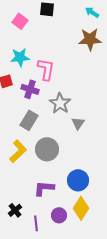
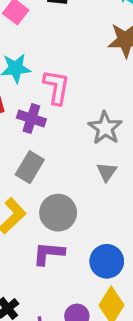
gray star: (60, 103) -> (105, 128), moved
purple L-shape: (44, 188) -> (49, 253), moved

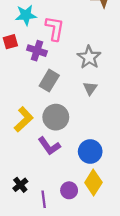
gray rectangle: (30, 167) -> (49, 81), moved
purple L-shape: (49, 253) -> (49, 146), turned -130

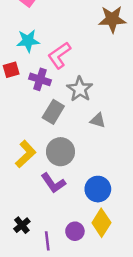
pink L-shape: (55, 28) -> (59, 55), turned -135
gray star: (89, 57) -> (80, 89), moved
gray triangle: (90, 88) -> (98, 120), turned -48

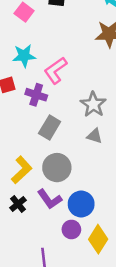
gray star: (80, 89) -> (93, 104), moved
blue circle: (98, 189) -> (81, 204), moved
black cross: (22, 225) -> (18, 204), moved
purple circle: (75, 231) -> (71, 229), moved

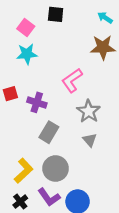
cyan star: (24, 56) -> (27, 54), moved
pink L-shape: (56, 70) -> (72, 80), moved
gray triangle: (94, 136) -> (90, 140), turned 32

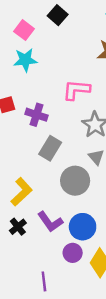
black square: (56, 14) -> (58, 15), turned 35
pink L-shape: (72, 80) -> (76, 90), turned 40
gray circle: (56, 169) -> (75, 181), moved

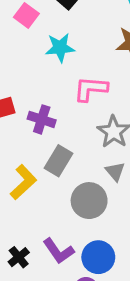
cyan star: (25, 60) -> (60, 48), moved
yellow L-shape: (22, 192) -> (23, 182), moved

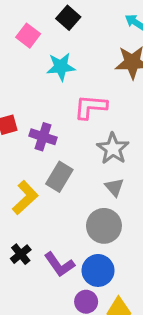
gray circle: (89, 201) -> (104, 226), moved
black cross: (19, 257) -> (21, 254), moved

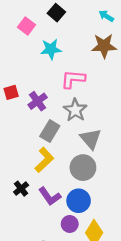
purple cross: (43, 137) -> (38, 101), turned 36
gray star: (113, 149) -> (75, 110), moved
gray triangle: (114, 187) -> (91, 139), size x1.5
yellow L-shape: (25, 198) -> (44, 160), moved

